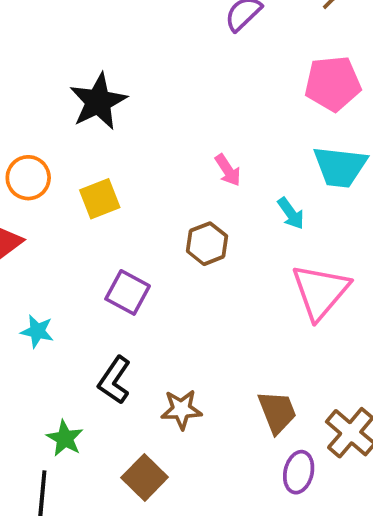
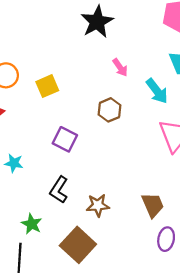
black star: (98, 102) -> (97, 22), moved
cyan arrow: (291, 213) -> (157, 91), size x1.4
brown square: (145, 477) -> (78, 245), size x1.4

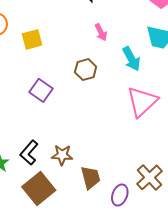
black L-shape: (59, 190) -> (29, 153), moved
brown trapezoid: (153, 205) -> (90, 177), moved

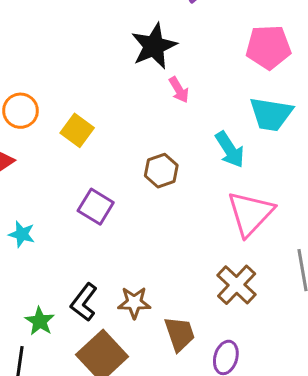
pink arrow: (101, 32) -> (179, 90), moved
yellow square: (32, 39) -> (77, 130), turned -35
brown cross: (149, 177) -> (237, 285), moved

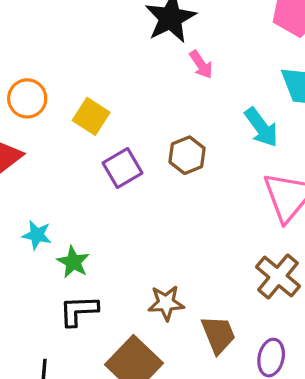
purple square: (96, 207) -> (123, 168), moved, turned 32
black L-shape: (84, 302) -> (79, 311), moved, turned 54
green star: (40, 321) -> (73, 262), moved

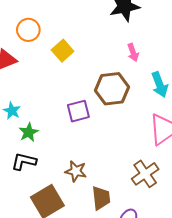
pink arrow: (201, 65) -> (133, 53), moved
brown hexagon: (187, 155) -> (112, 89), size x1.5
purple square: (123, 168) -> (78, 111), moved

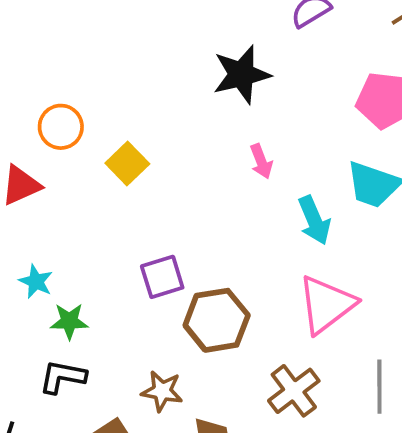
brown hexagon: (112, 89) -> (217, 320), moved
green star: (29, 132) -> (69, 321), turned 30

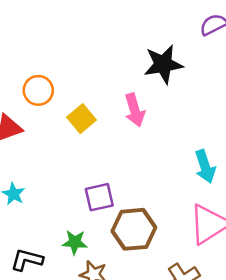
pink arrow: (261, 161) -> (135, 110), moved, size x1.4
green star: (69, 321) -> (75, 242), moved

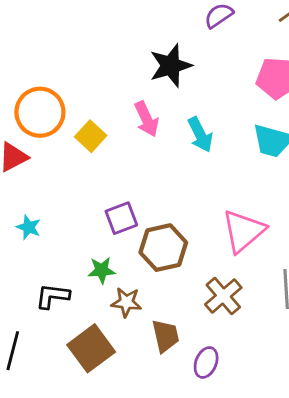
orange circle: (38, 90) -> (40, 112), size x1.5
cyan arrow: (205, 167) -> (200, 135), moved

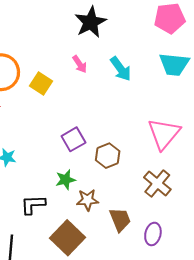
pink arrow: (147, 119) -> (80, 64), size x0.7
brown hexagon: (163, 248) -> (108, 156), size x0.7

